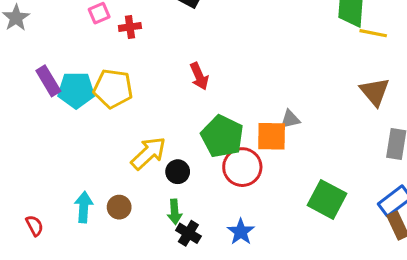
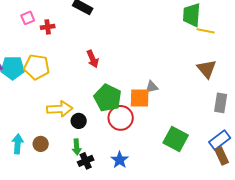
yellow arrow: (148, 153) -> (60, 109), turned 40
black cross: (188, 233) -> (86, 161), turned 35

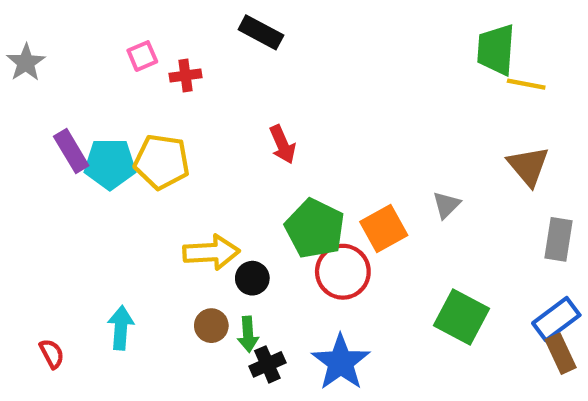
gray triangle: (152, 87) -> (446, 205), moved, turned -32
orange square: (140, 98) -> (384, 229), turned -30
brown circle: (41, 144) -> (211, 326), moved
blue star: (120, 160) -> (341, 362), size x1.5

